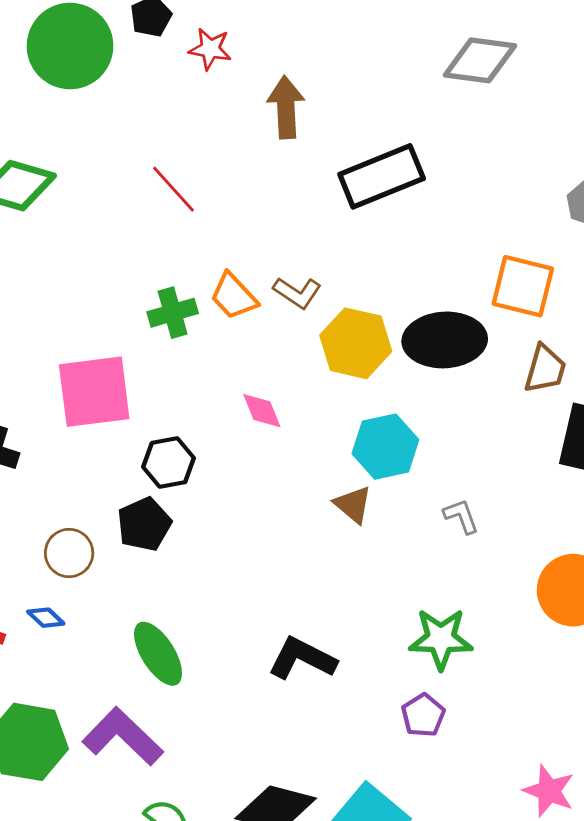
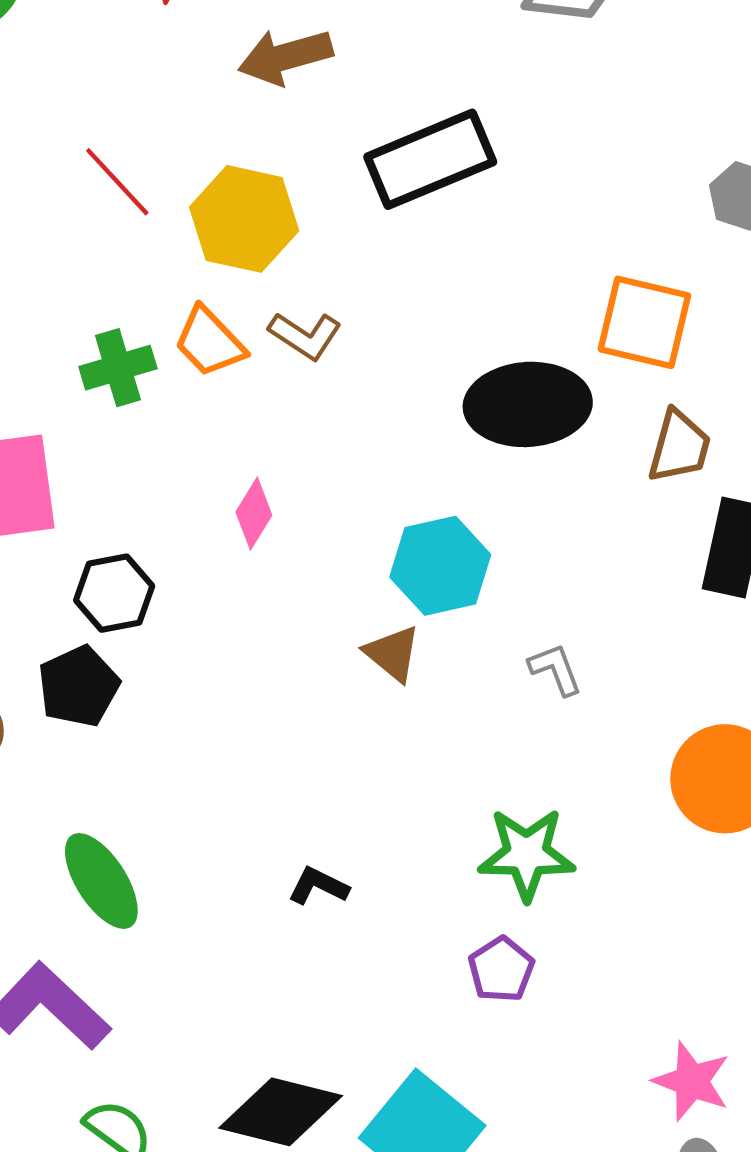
brown arrow: (286, 107) -> (285, 57), turned -102
yellow hexagon: (356, 343) -> (244, 219), moved
pink diamond: (262, 411) -> (254, 514), turned 54
black L-shape: (302, 658) -> (318, 886), size x0.6

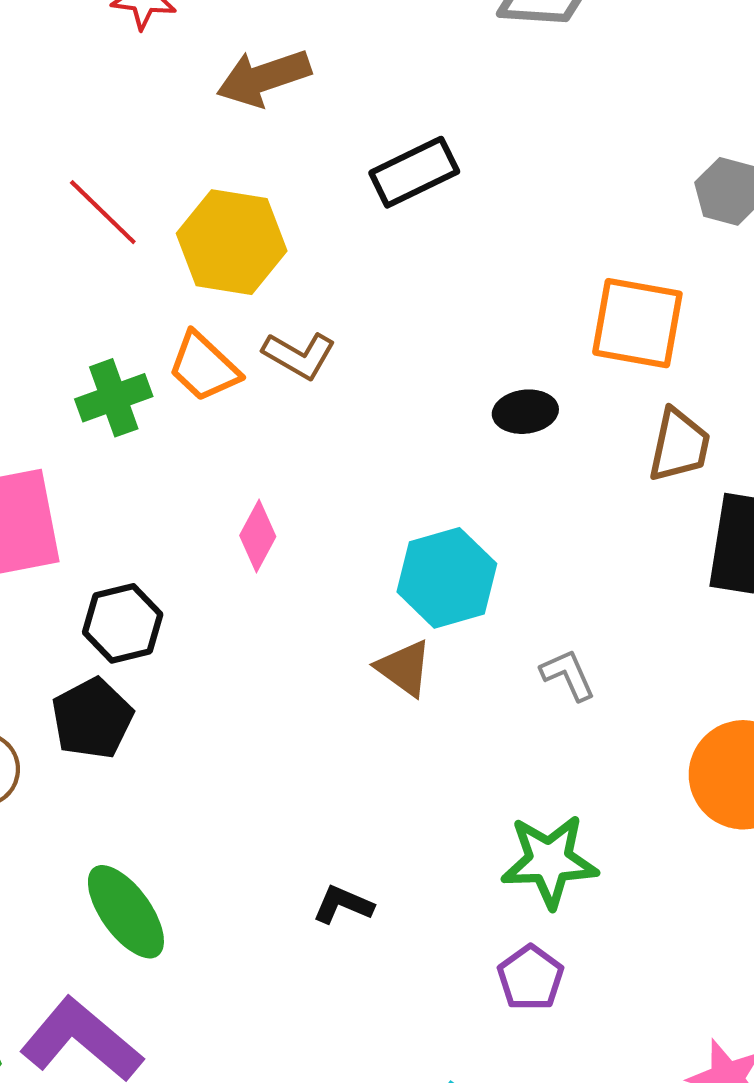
black rectangle: (430, 159) -> (414, 172), size x0.7
black ellipse: (528, 404) -> (525, 412), size x0.5

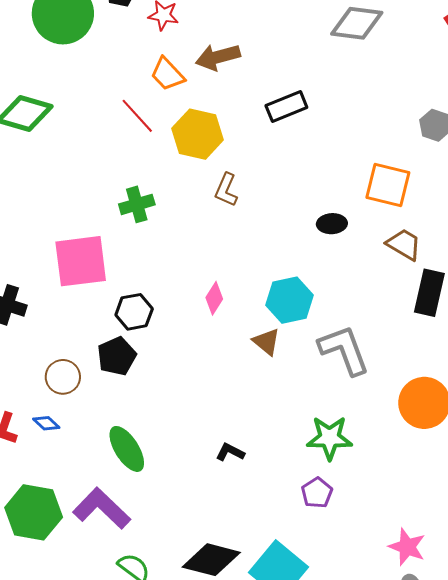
brown L-shape: (299, 355) -> (226, 190), turned 80
orange trapezoid: (204, 367) -> (167, 74), moved
brown trapezoid: (679, 445) -> (404, 244), turned -75
pink diamond: (258, 536) -> (214, 298), moved
gray L-shape: (568, 675) -> (344, 350), size x2.0

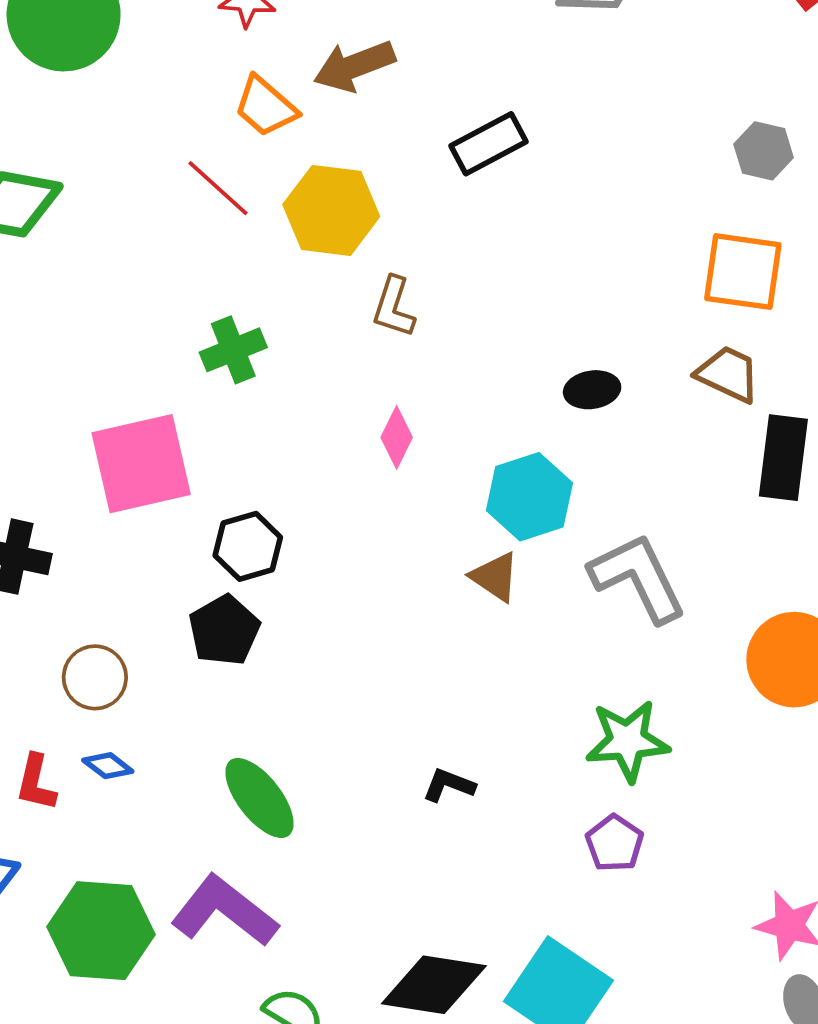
orange square: (388, 185) -> (743, 272), moved
black ellipse: (332, 224) -> (592, 390), moved
pink diamond: (214, 298) -> (397, 437), moved
brown circle: (63, 377) -> (95, 677), moved

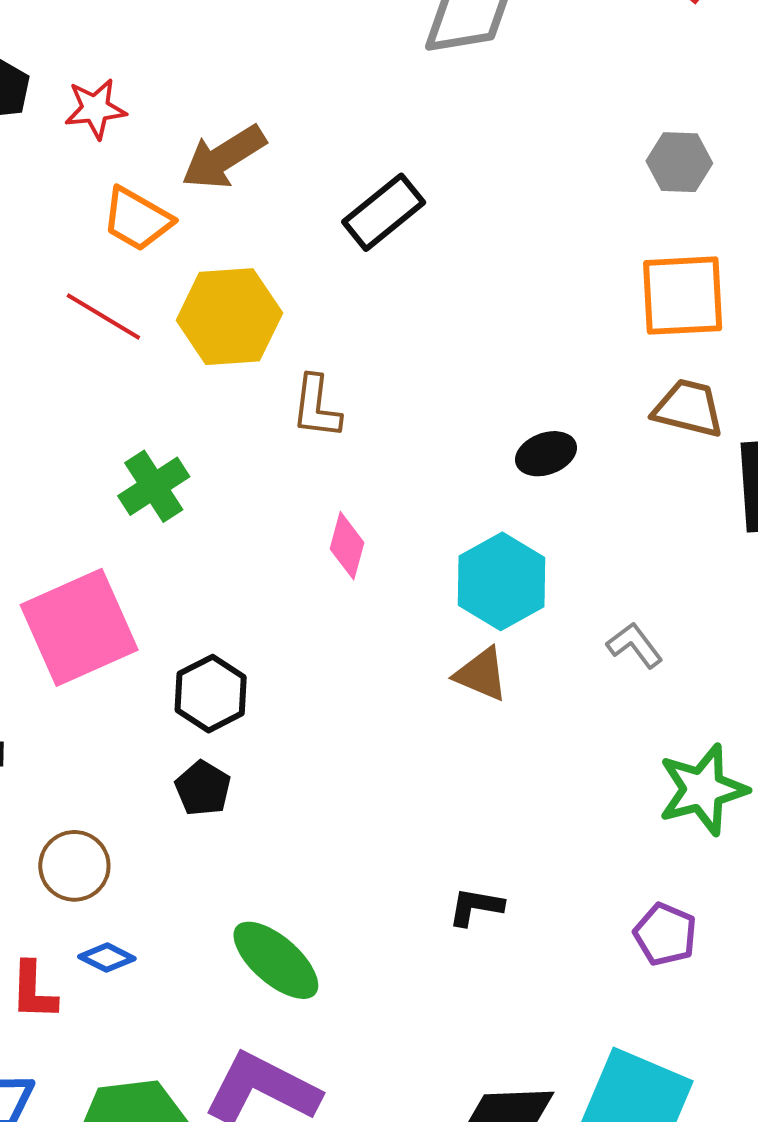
gray L-shape: (638, 578) -> (635, 645), size x0.5
black pentagon: (224, 630) -> (203, 788), size x0.7
green star: (628, 741) -> (703, 790), moved

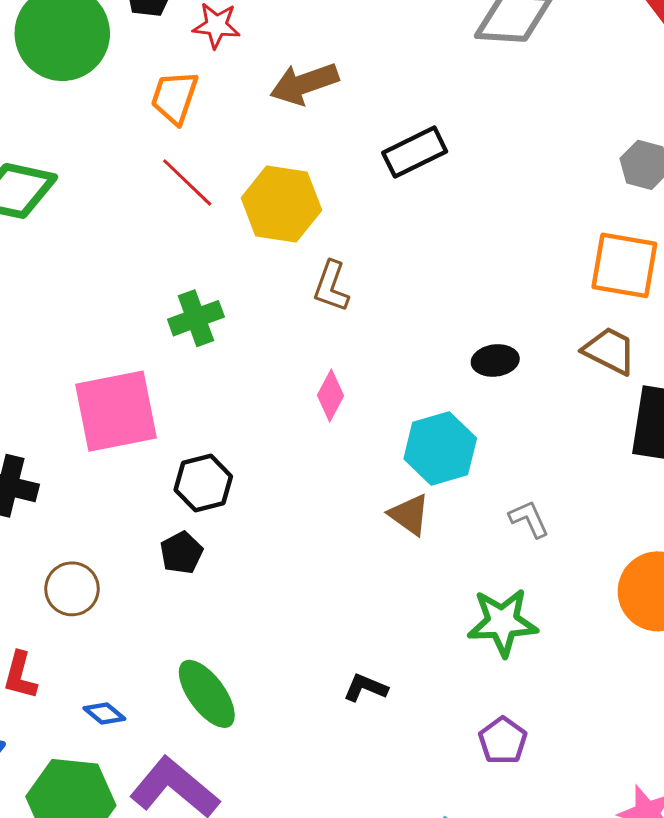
orange trapezoid: (137, 219) -> (174, 97), moved, turned 66
green star: (703, 790) -> (502, 622), moved
blue diamond: (107, 958) -> (104, 713), moved

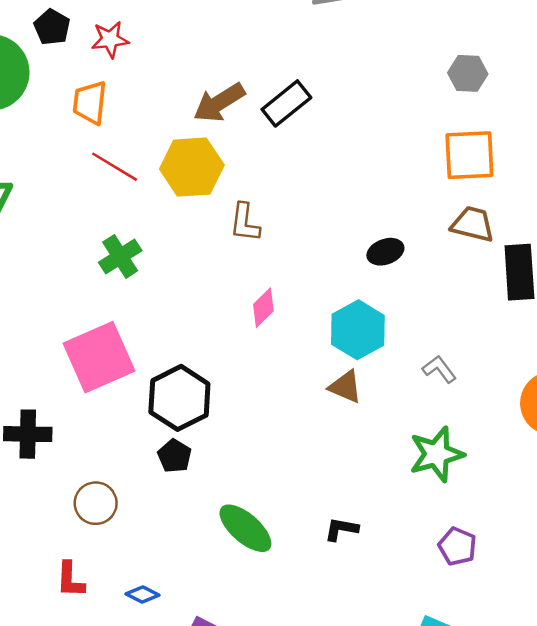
brown arrow: (304, 84) -> (219, 103), moved
green cross: (196, 318) -> (120, 256), moved
pink diamond: (331, 395) -> (263, 308), turned 30
black hexagon: (203, 483) -> (179, 398), size x1.4
green ellipse: (207, 694) -> (245, 528), moved

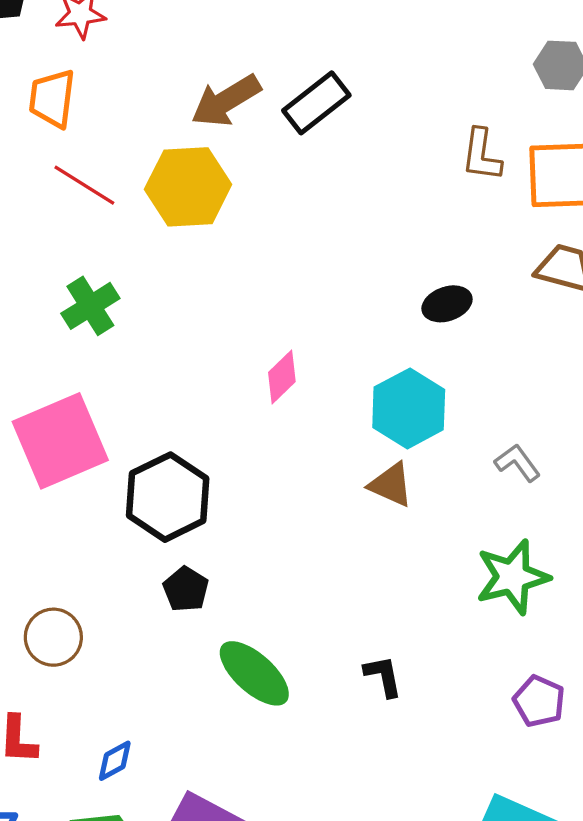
brown L-shape: (245, 223) -> (482, 155), moved
black pentagon: (175, 456) -> (186, 589), moved
black L-shape: (341, 529) -> (383, 676), turned 68
blue diamond: (143, 595) -> (115, 761), turned -56

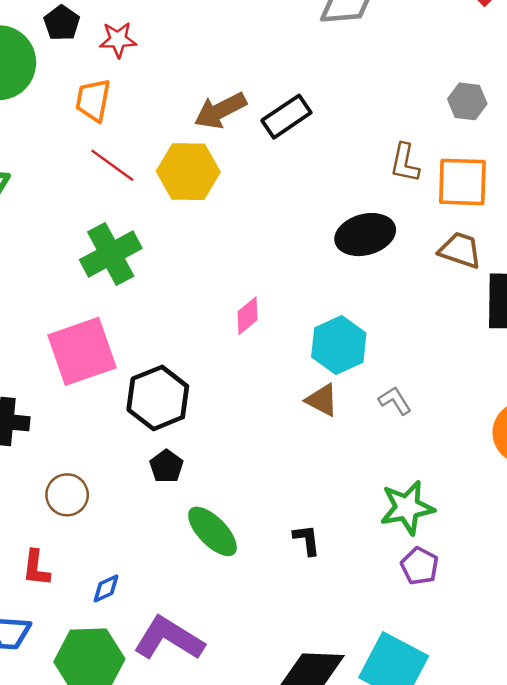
black ellipse: (447, 304) -> (365, 235), moved, size x1.6
green cross: (90, 306) -> (111, 254), size x1.4
gray L-shape: (517, 463) -> (395, 401), moved
green star: (512, 577) -> (407, 508), moved

